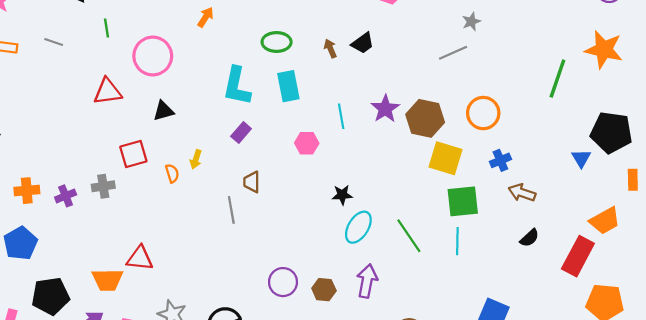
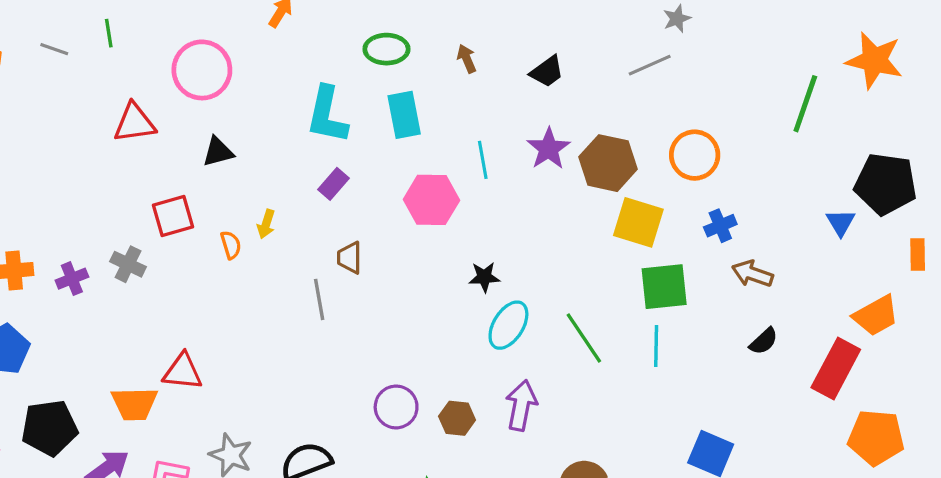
green line: (106, 28) -> (109, 33), moved
black trapezoid: (363, 43) -> (547, 72), moved
pink hexagon: (307, 143) -> (431, 200), size x1.5
gray cross: (103, 186) -> (128, 264), turned 35

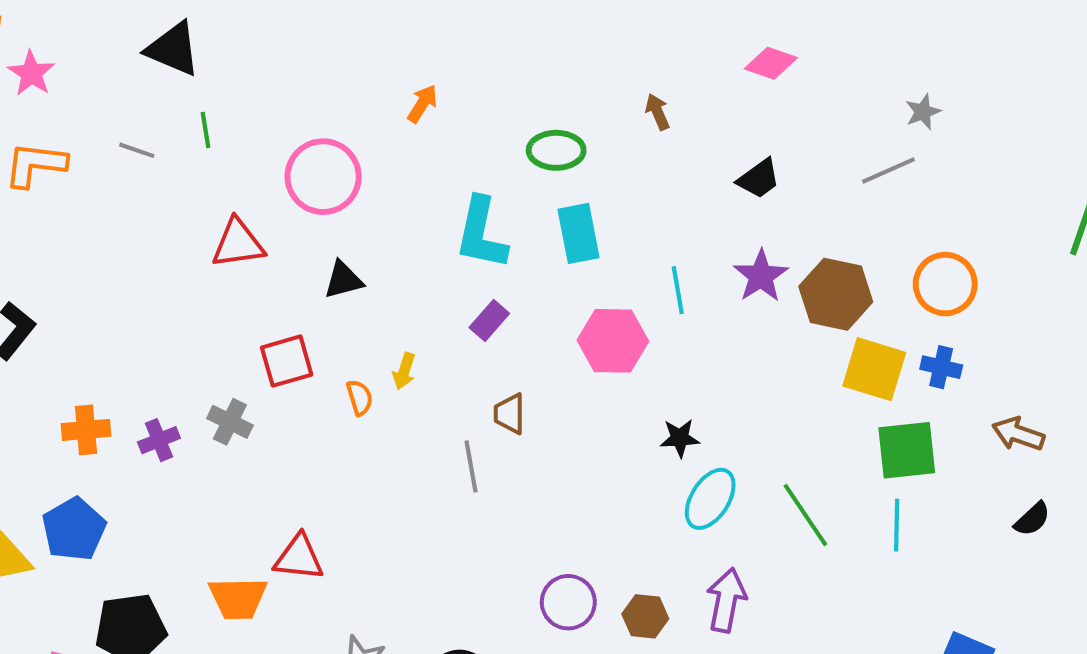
brown arrow: (467, 59) -> (657, 112), moved
blue cross: (720, 226) -> (941, 367), moved, turned 36

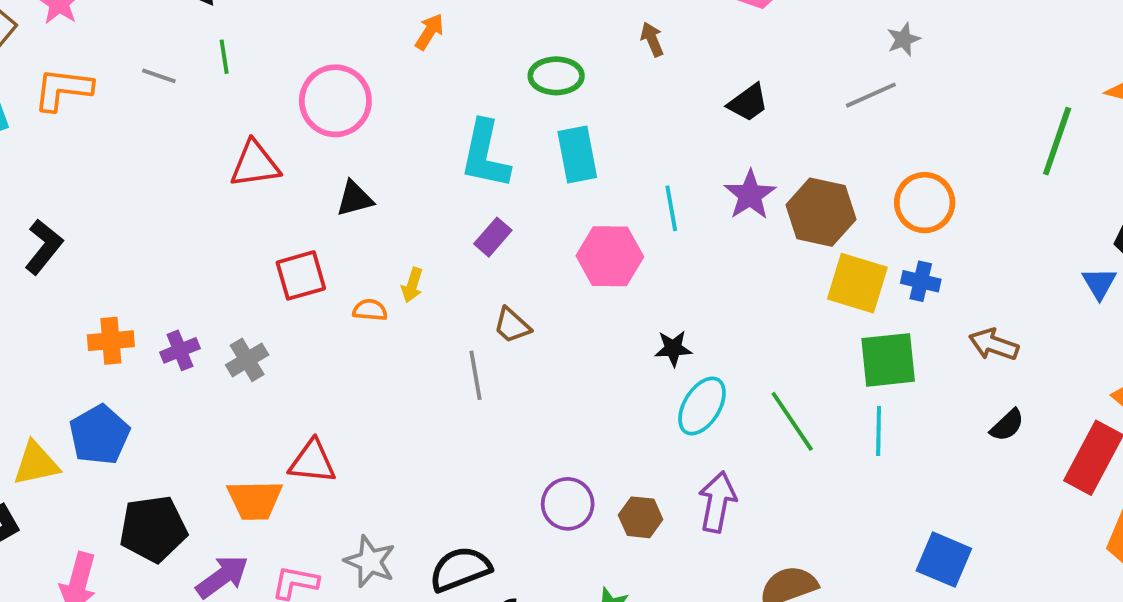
orange semicircle: (360, 398) -> (370, 310), turned -68
brown trapezoid: (510, 414) -> (512, 325), turned -48
gray cross: (230, 422) -> (247, 360), moved, turned 33

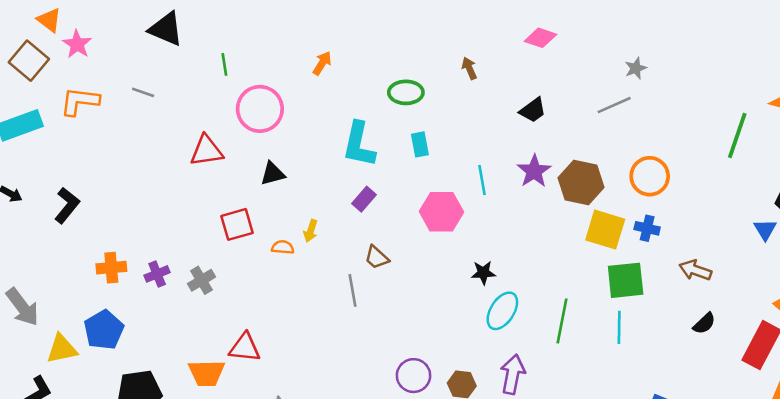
green line: (224, 57) -> (224, 64), moved
cyan rectangle: (577, 155) -> (420, 144), size x0.7
green line: (792, 421) -> (562, 321), turned 45

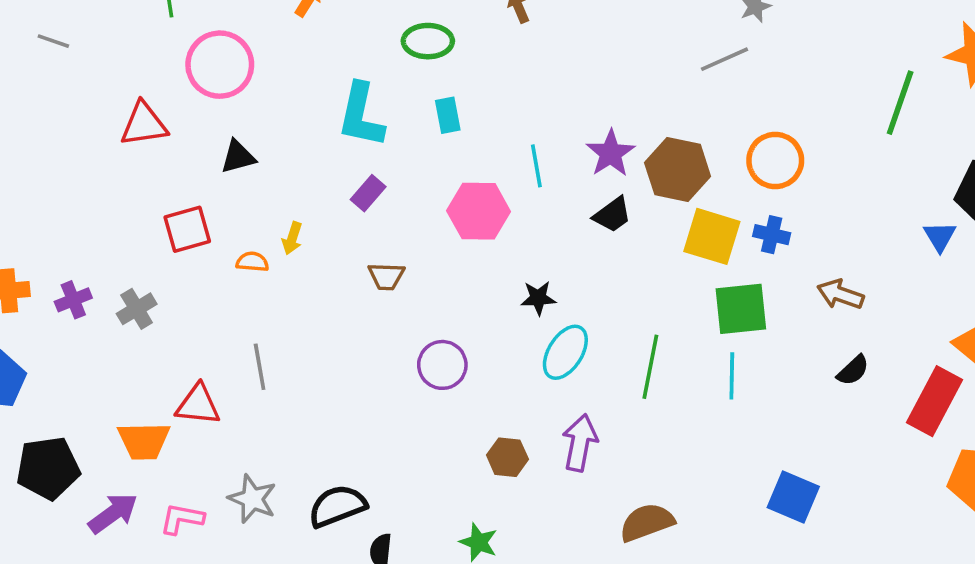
black trapezoid: (533, 110) -> (612, 215), moved
brown trapezoid: (377, 257) -> (386, 276), turned -40
gray line: (353, 290) -> (260, 367), moved
purple circle: (414, 376) -> (442, 365), moved

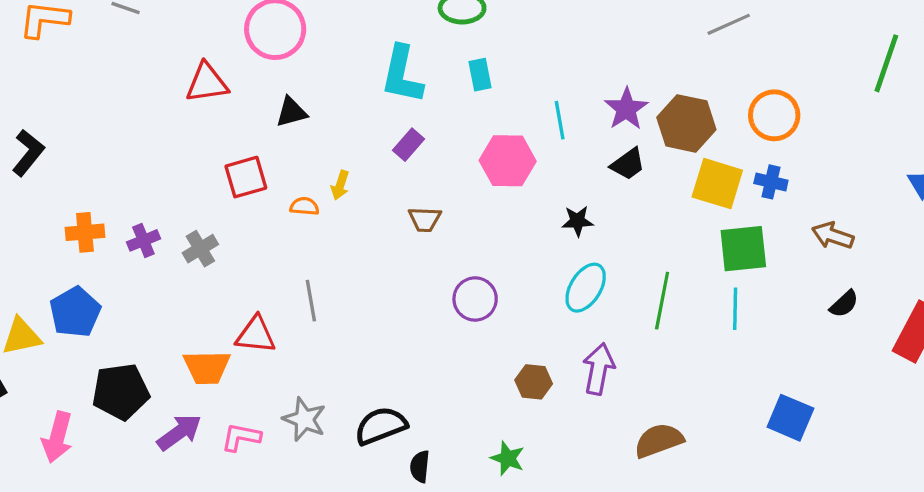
black star: (538, 298) -> (577, 221), moved

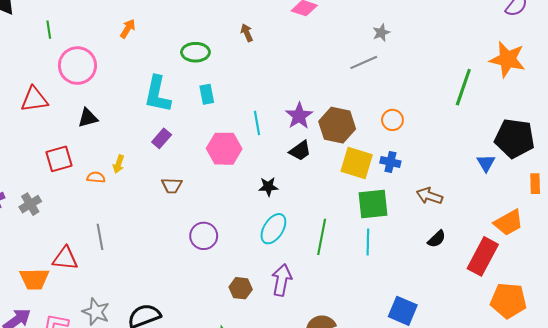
orange circle: (774, 115) -> (392, 120), size x0.7

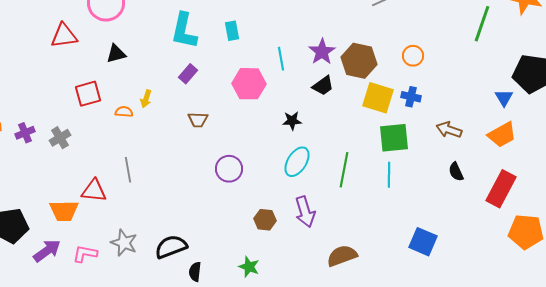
orange trapezoid: (508, 223) -> (502, 135), moved
black semicircle: (437, 239) -> (456, 172), turned 108
purple arrow: (282, 280) -> (305, 212), turned 152

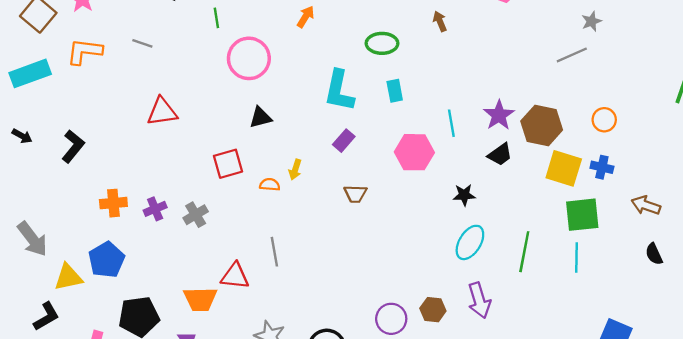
red triangle: (64, 36) -> (162, 112), moved
purple circle: (229, 169) -> (391, 319), moved

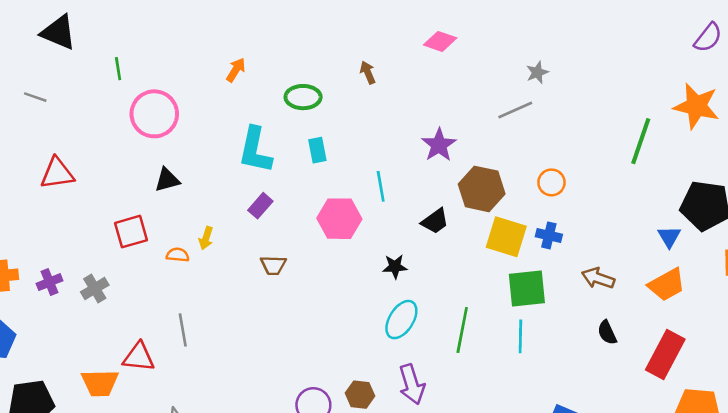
orange arrow: (306, 17) -> (236, 70), moved
purple star: (499, 115) -> (439, 145), moved

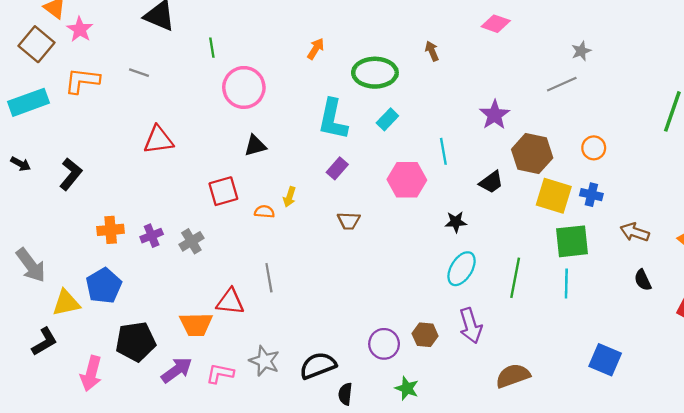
green ellipse: (303, 97) -> (375, 73), size x1.4
cyan rectangle: (317, 150) -> (387, 119), turned 55

